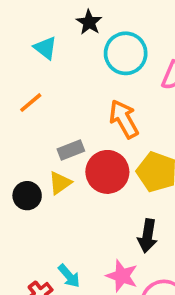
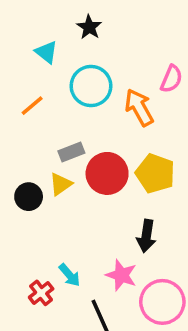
cyan circle: (126, 53) -> (91, 86), moved
orange arrow: (124, 119) -> (139, 107), moved

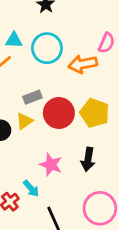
cyan triangle: (46, 52) -> (14, 40), moved, turned -36
orange arrow: (139, 107) -> (83, 64), turned -72
pink star: (121, 275) -> (51, 165), moved

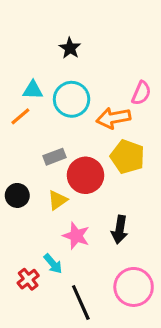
yellow pentagon: (95, 113) -> (127, 157), moved
yellow triangle: (24, 121) -> (58, 200), moved

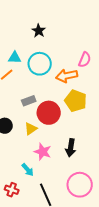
red cross: (28, 279) -> (12, 190), moved, turned -32

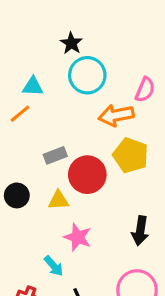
cyan circle: (40, 64) -> (87, 75), moved
yellow triangle: (31, 129) -> (58, 200), turned 32
black arrow: (71, 148) -> (140, 231), moved

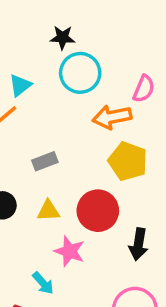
black star: (71, 43) -> (62, 38), turned -30
cyan triangle: (33, 86) -> (20, 85), turned -40
red circle: (87, 175) -> (98, 211), moved

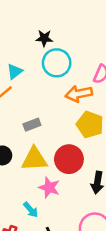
yellow triangle: (48, 211) -> (34, 159), size x1.6

